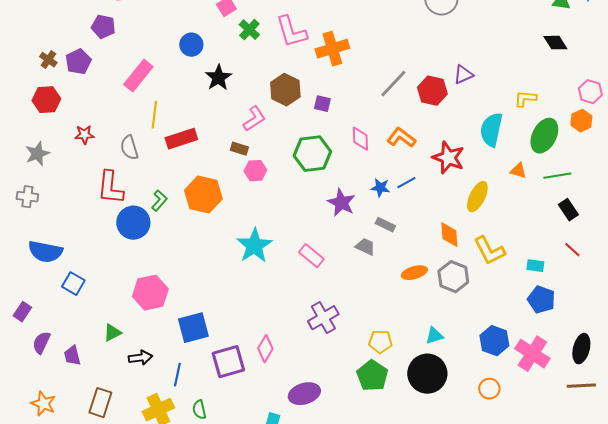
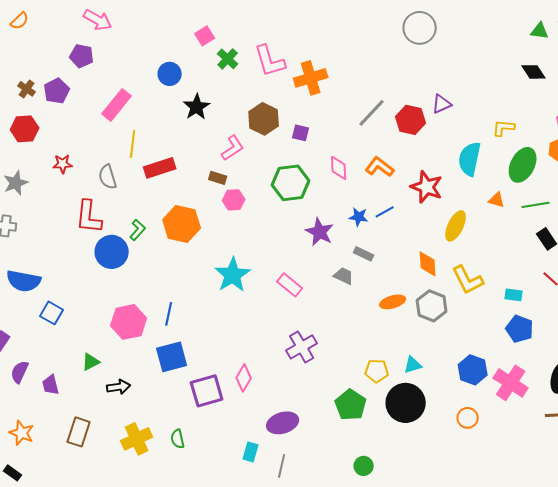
yellow pentagon: (380, 342) -> (377, 371), moved
blue line: (177, 375) -> (169, 314), moved

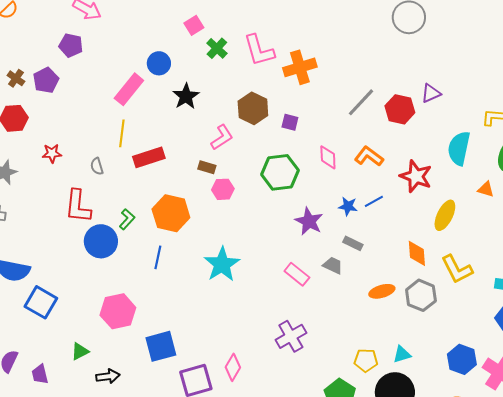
pink rectangle: (117, 105) -> (129, 89), moved
gray semicircle: (108, 177) -> (97, 166), size x0.7
pink rectangle: (290, 285) -> (297, 274), moved
blue square: (52, 313) -> (41, 302), size x1.4
blue line: (169, 314) -> (158, 257), moved

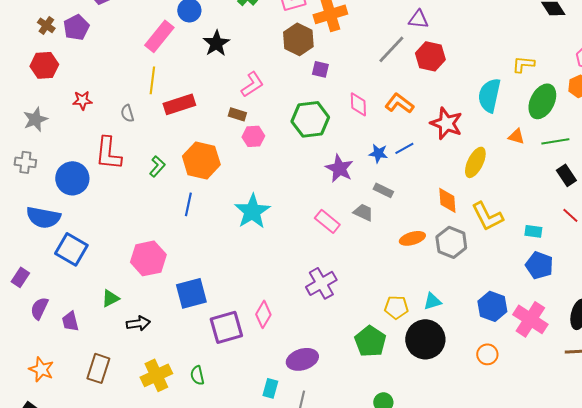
purple triangle: (431, 93) -> (418, 19), moved, turned 30
brown hexagon: (253, 108) -> (298, 39), moved
blue circle: (101, 241) -> (72, 178), moved

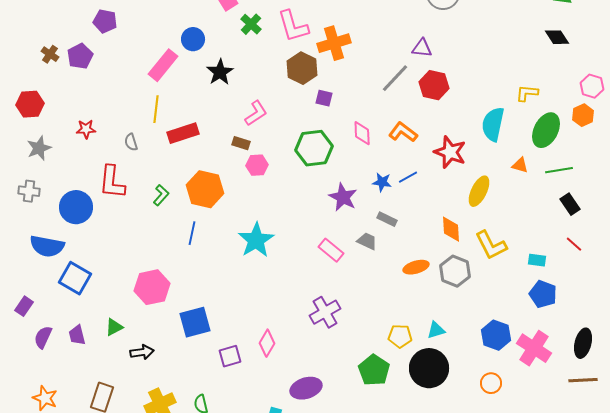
red hexagon: (44, 65) -> (30, 104), moved
purple trapezoid: (70, 321) -> (77, 335), moved
purple square: (226, 327) -> (230, 356), size x0.7

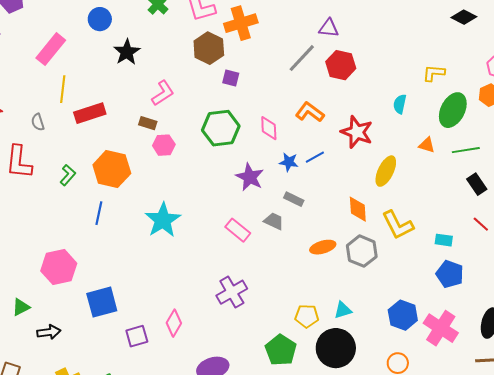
black diamond: (557, 37) -> (464, 17), turned -30
pink rectangle: (163, 65) -> (51, 49), moved
cyan semicircle: (493, 124) -> (400, 104), size x0.6
pink diamond: (362, 133) -> (269, 128), moved

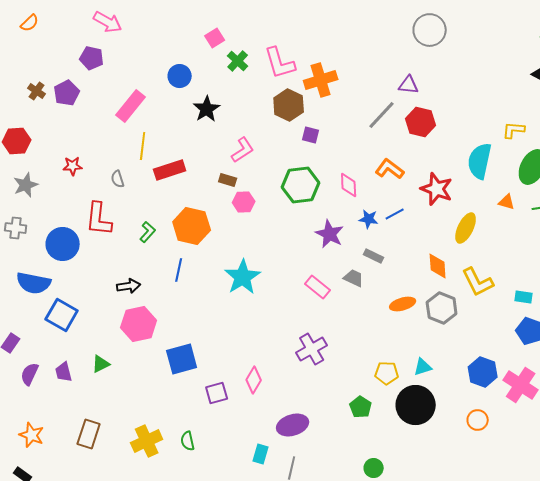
cyan semicircle: (400, 104) -> (480, 161), size x1.8
black arrow: (49, 332) -> (129, 286), moved
green pentagon: (281, 350) -> (361, 407), size x0.7

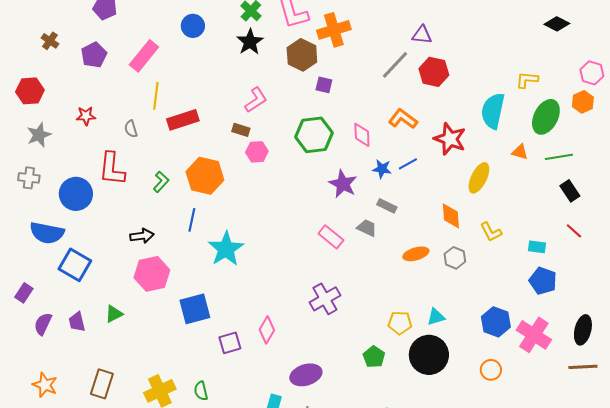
purple pentagon: (67, 93) -> (94, 55), moved
black star: (207, 109) -> (250, 42), moved
cyan star: (243, 277) -> (226, 249), moved
yellow L-shape: (478, 282) -> (491, 232), size x0.7
gray hexagon: (442, 308) -> (455, 258), size x0.7

